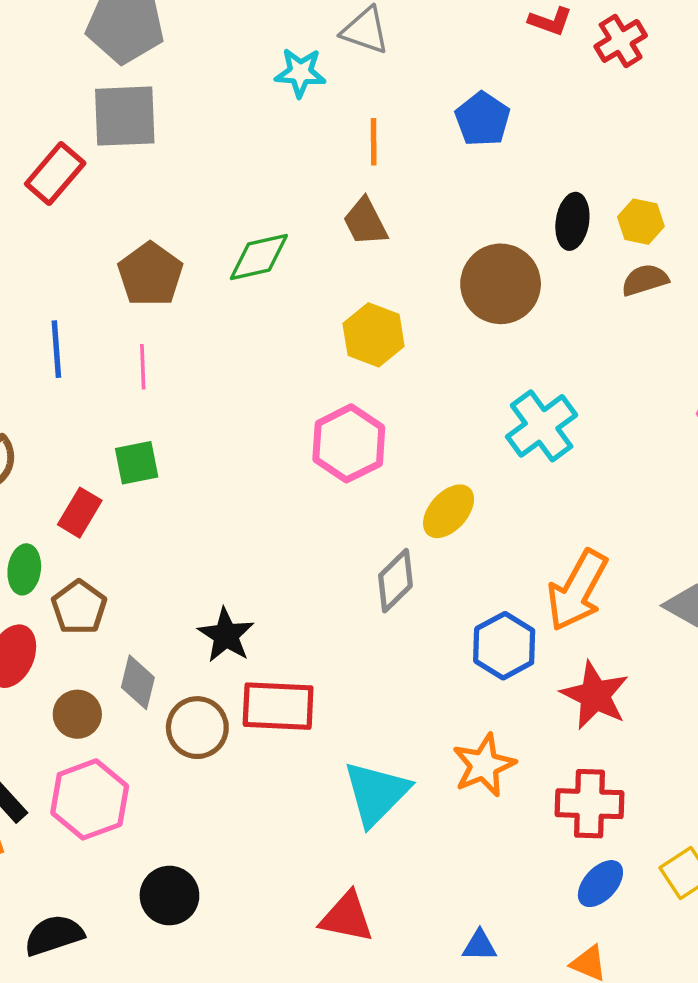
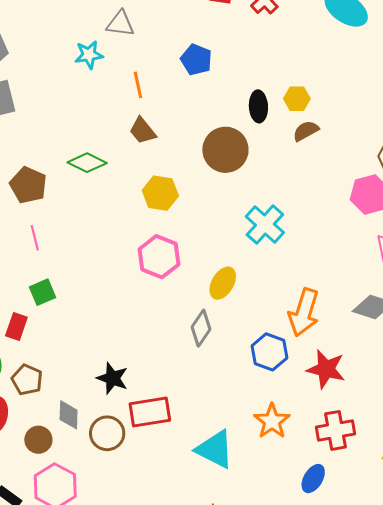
green diamond: (259, 257) -> (87, 163), turned 51
cyan triangle: (376, 793) -> (215, 449), turned -36
blue ellipse: (600, 884) -> (313, 479), moved

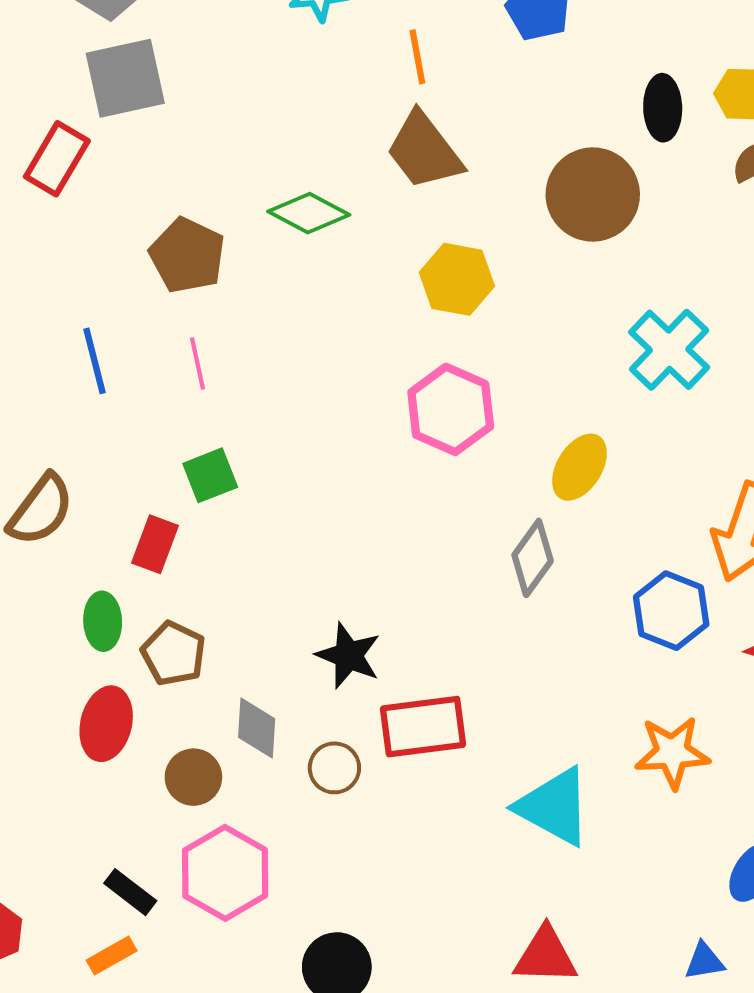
brown trapezoid: (143, 131) -> (424, 151), size x1.4
orange star: (272, 421) -> (672, 752), turned 30
brown circle: (107, 433) -> (334, 768), size x0.7

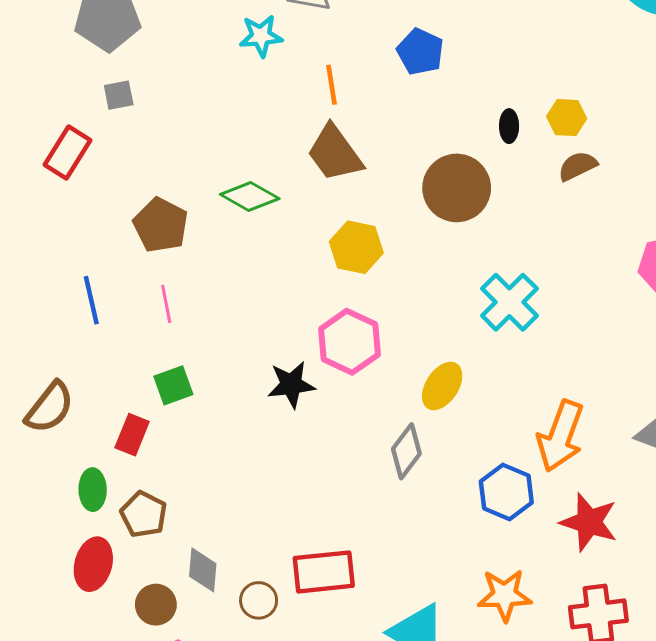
gray square: (125, 78) -> (119, 95), size x0.5
black ellipse: (663, 108) -> (509, 126), size x0.7
black star: (348, 656) -> (291, 385), moved, turned -30

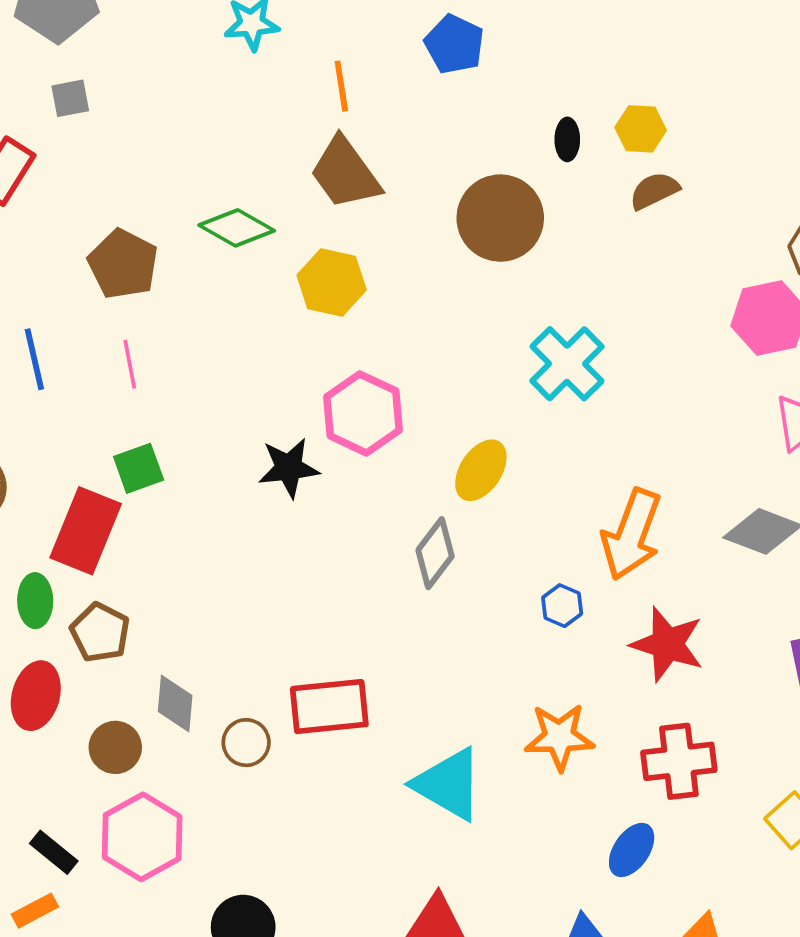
yellow hexagon: (356, 247) -> (332, 282), moved
red rectangle: (132, 435) -> (86, 531), size x1.6
blue hexagon: (506, 492) -> (562, 606), size x0.6

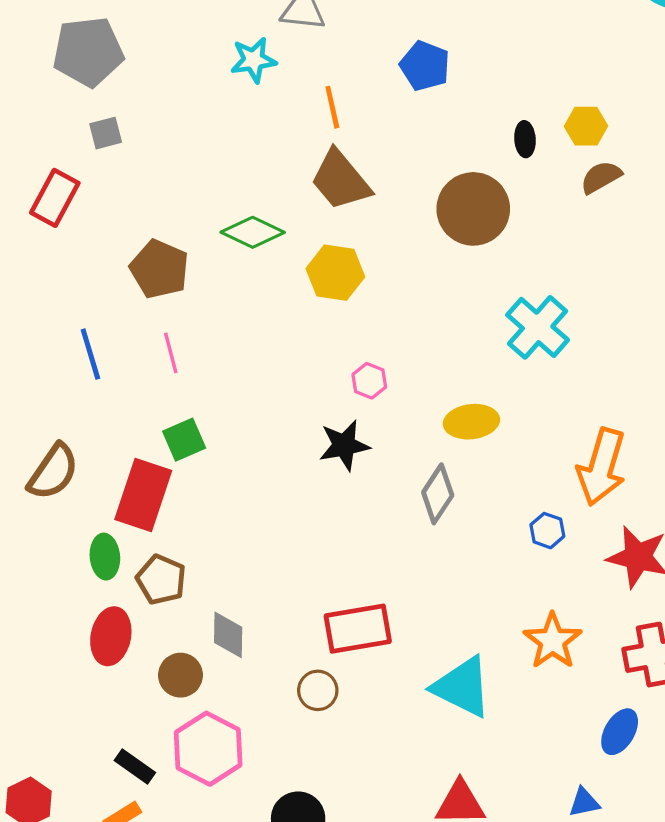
pink hexagon: (363, 413) -> (369, 381), size x0.5
black star: (289, 468) -> (344, 445), moved
yellow ellipse: (481, 470) -> (471, 422), turned 54
orange star: (559, 737) -> (553, 641), turned -30
brown circle: (246, 743) -> (318, 690), moved

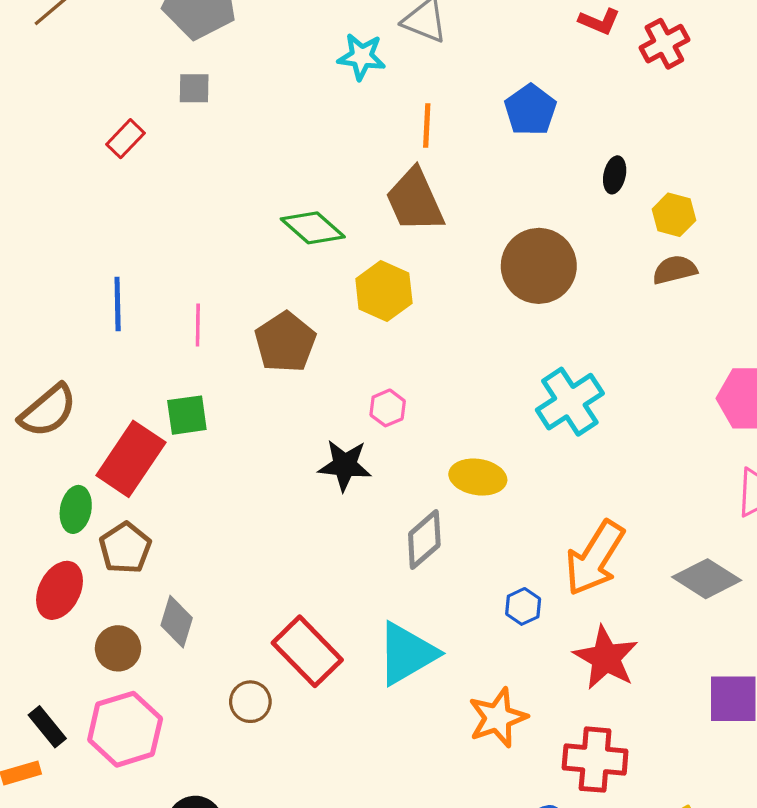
black ellipse: (525, 139) -> (615, 175), moved
red rectangle: (55, 198) -> (126, 139), size x0.7
brown pentagon: (159, 269) -> (285, 342), moved
red rectangle: (358, 629) -> (307, 651), turned 40
cyan triangle: (462, 687) -> (407, 654), moved, turned 48

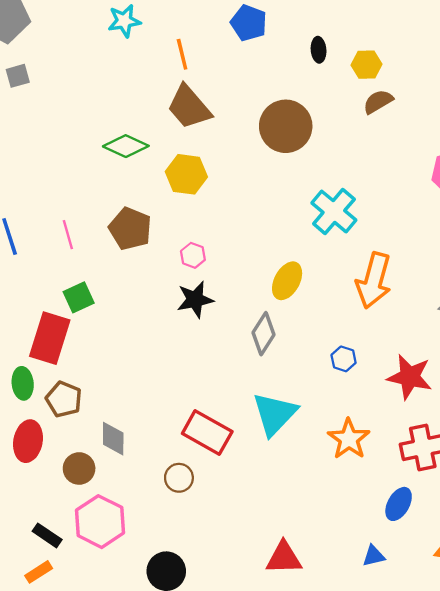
pink hexagon: (388, 408) -> (193, 255), moved
yellow ellipse: (478, 477) -> (287, 281), turned -54
orange arrow: (595, 558) -> (374, 280), moved

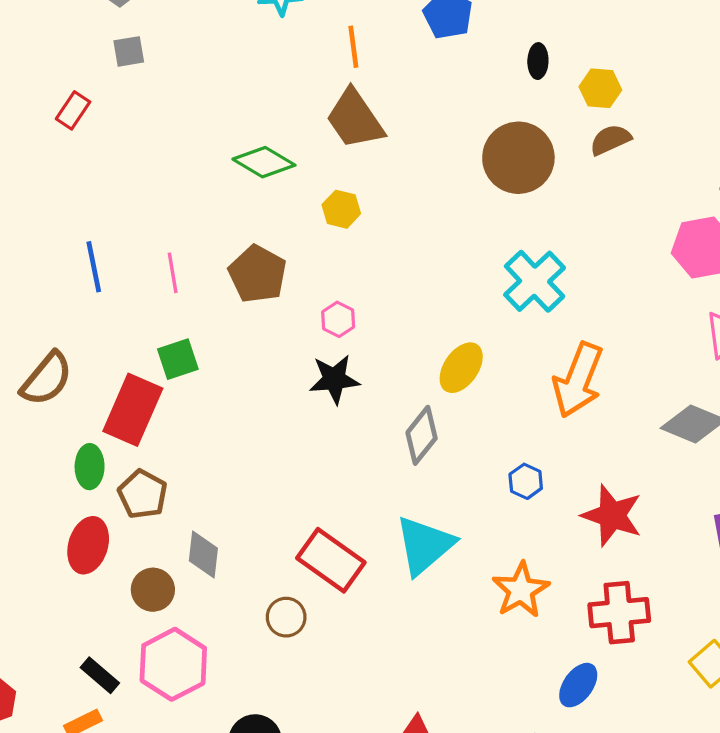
brown circle: (286, 126) -> (518, 158), moved
yellow hexagon: (186, 174) -> (341, 209), size x0.7

